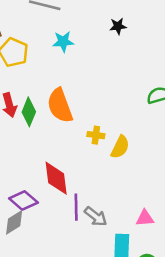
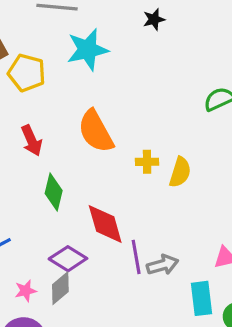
cyan star: (63, 42) -> (88, 50), size x1.5
green diamond: (29, 112) -> (54, 192), moved
gray arrow: (96, 216) -> (163, 265), turned -45

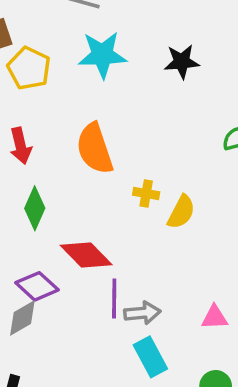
black star: (154, 19) -> (182, 62), moved, size x1.4
red diamond: (105, 224) -> (86, 255), turned -39
cyan rectangle: (201, 298) -> (150, 357), moved, turned -32

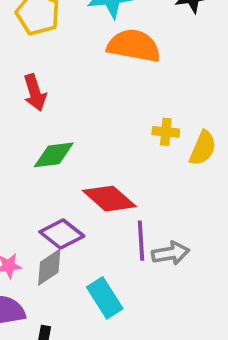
orange semicircle: (95, 149) -> (134, 46), moved, turned 123
green diamond: (35, 208) -> (54, 155), turned 63
cyan rectangle: (150, 357) -> (105, 298), moved

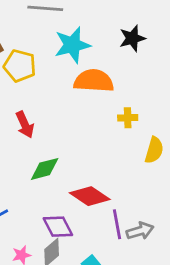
yellow cross: (166, 132) -> (128, 118), moved
purple diamond: (62, 234) -> (58, 227), turned 32

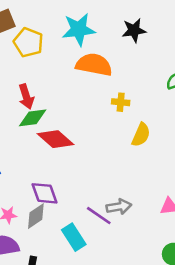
green diamond: (45, 169) -> (33, 118), moved
red diamond: (90, 196) -> (55, 139), moved
purple line: (117, 224) -> (99, 216), moved, turned -52

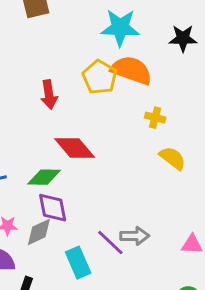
yellow pentagon: (28, 42) -> (100, 77), moved
green diamond: (33, 118) -> (44, 177), moved
yellow semicircle: (141, 135) -> (173, 158), turned -85

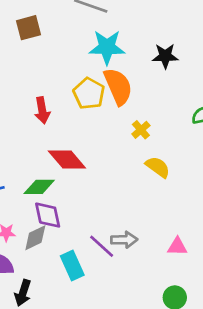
orange semicircle: (131, 70) -> (118, 86), turned 48
yellow cross: (155, 118) -> (141, 130), turned 36

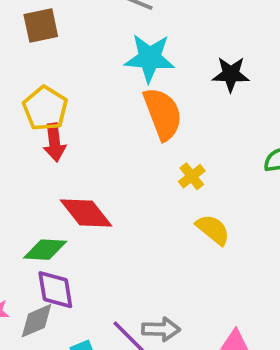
yellow pentagon: (89, 93) -> (45, 108), moved

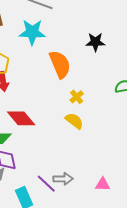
cyan star: (150, 58) -> (32, 32), moved
yellow semicircle: (213, 230) -> (74, 121), moved

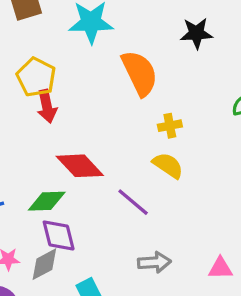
yellow cross: (77, 97) -> (170, 126), turned 32
purple line: (46, 184) -> (133, 202), moved

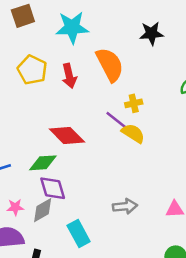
red arrow: (47, 106) -> (69, 76), moved
purple line: (133, 202) -> (118, 121), moved

